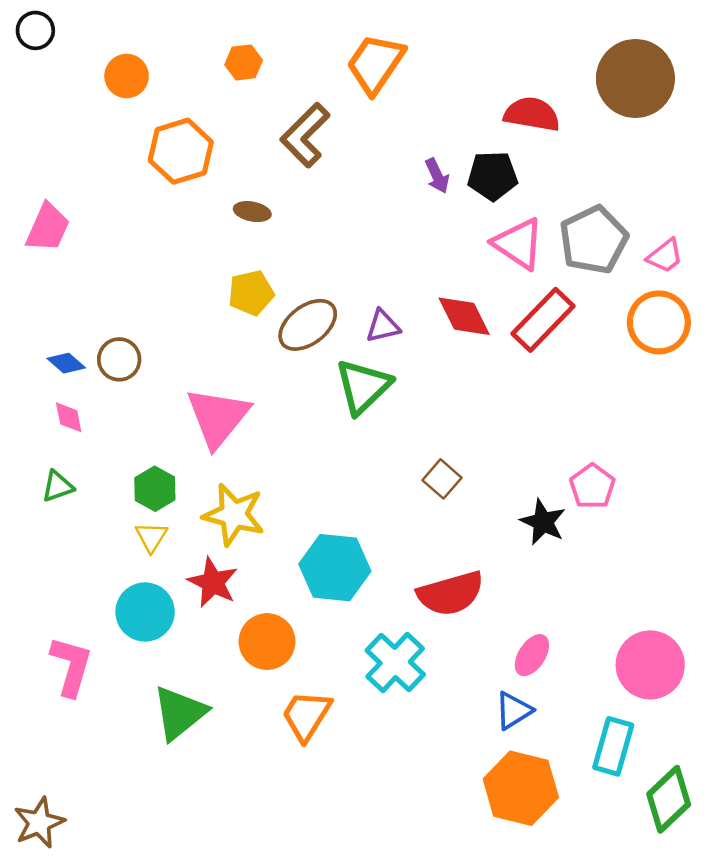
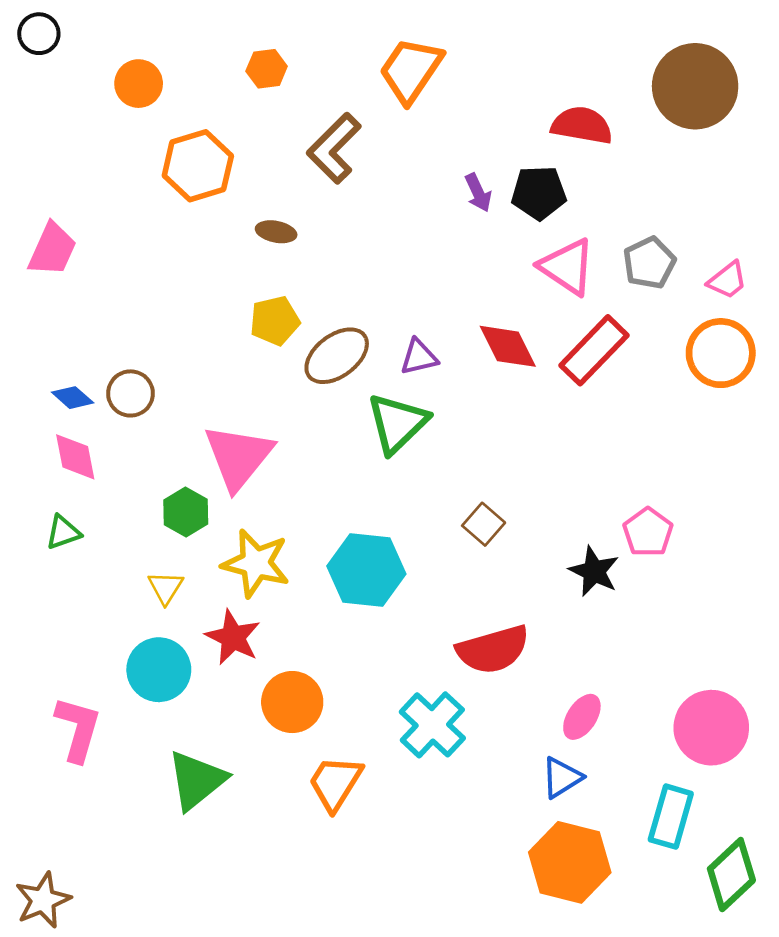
gray pentagon: (594, 240) -> (649, 263), size x0.7
pink diamond: (69, 417) -> (75, 457), size x1.4
green hexagon: (155, 489) -> (186, 512), moved
cyan hexagon: (335, 568) -> (366, 570), moved

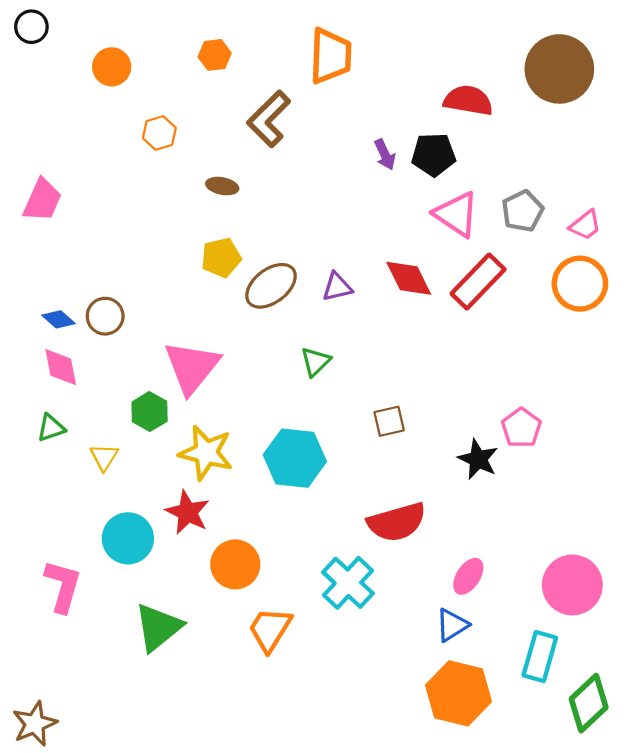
orange trapezoid: (411, 70) -> (331, 56), turned 148
orange hexagon: (198, 166) -> (159, 133), size x0.6
green triangle: (397, 423) -> (315, 362), moved, size x0.6
brown square: (484, 524) -> (389, 421), turned 36
yellow triangle: (166, 588) -> (104, 457), moved

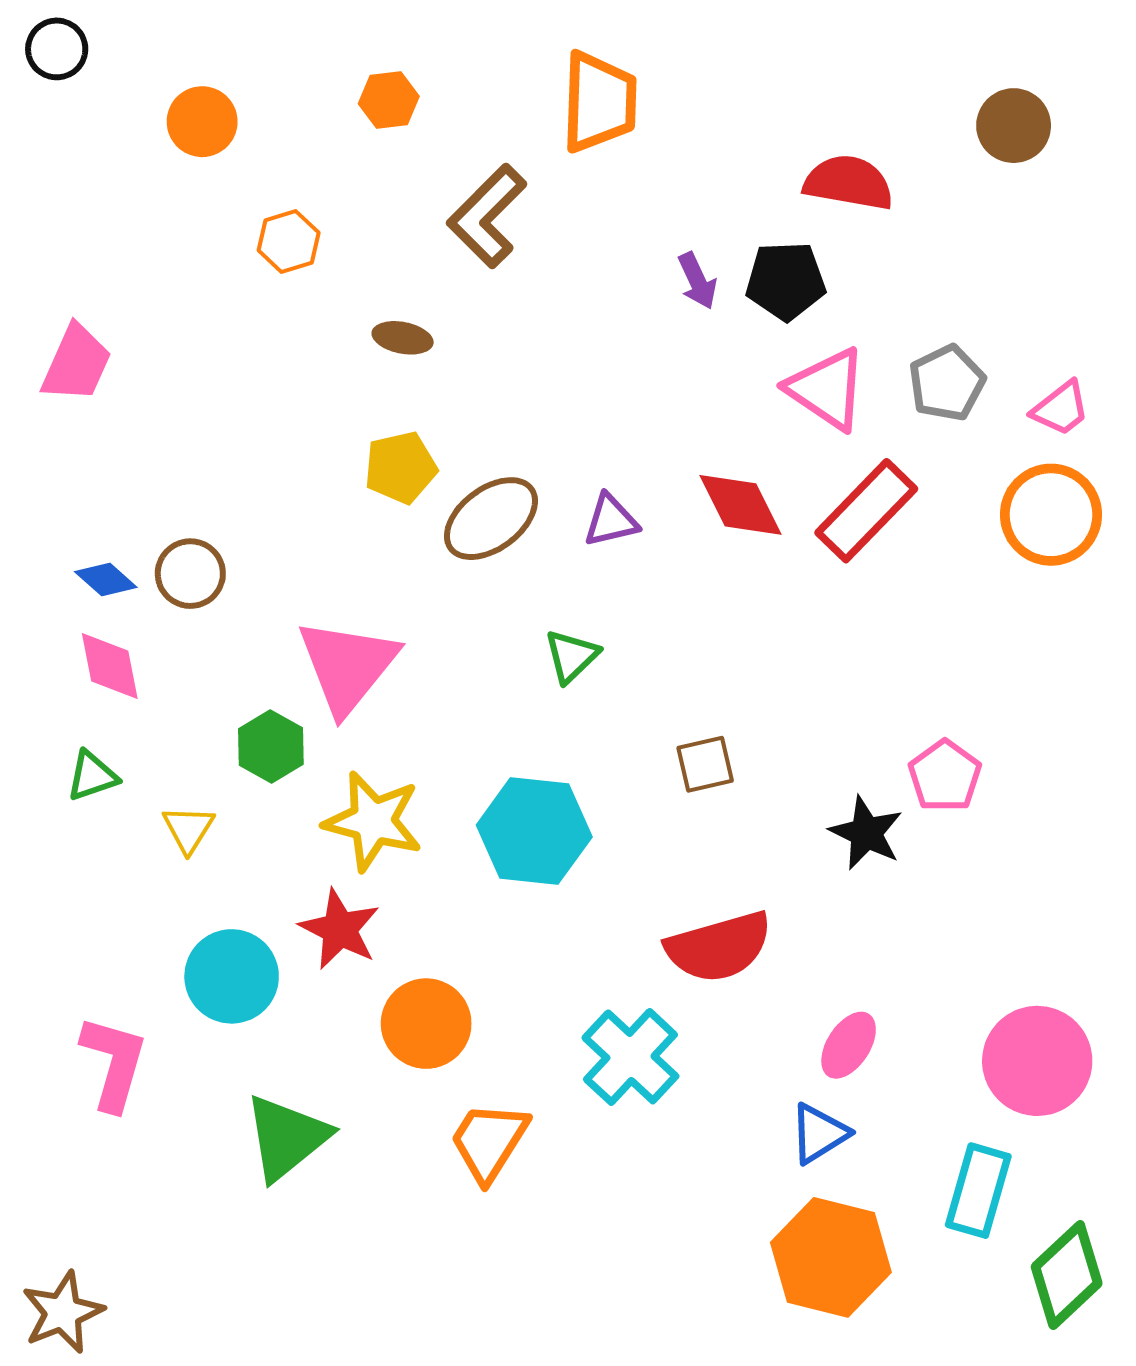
brown circle: (559, 69) -> (1014, 126), size x0.6

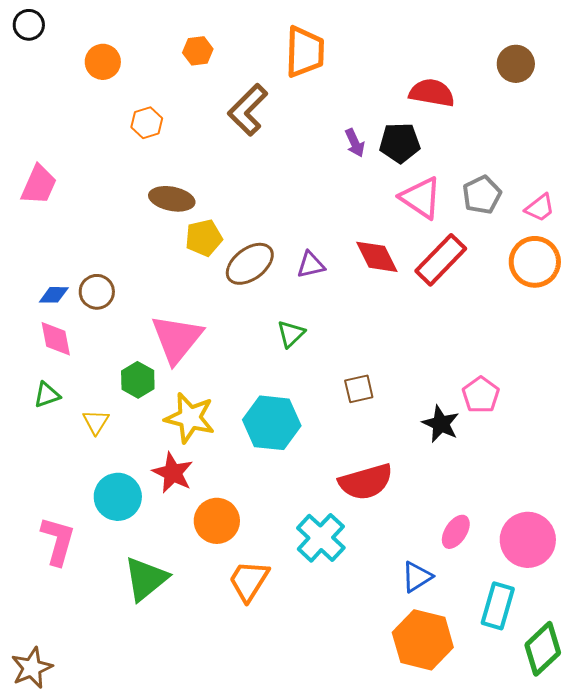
brown ellipse: (403, 338) -> (172, 199), moved, size x1.5
blue diamond: (106, 579) -> (54, 295), turned -40
pink ellipse: (849, 1045) -> (456, 532), moved

